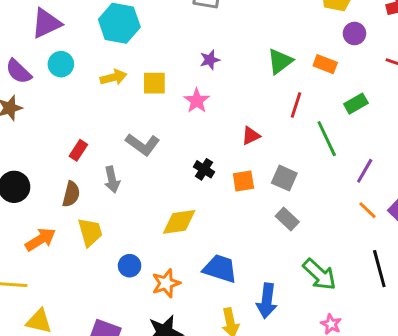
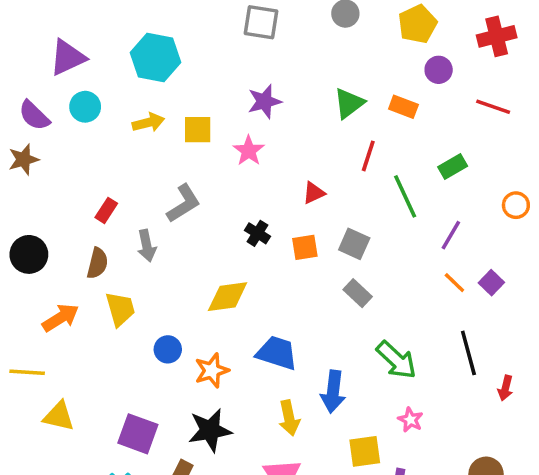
purple star: (210, 60) -> (264, 101), size x1.4
green rectangle: (356, 104) -> (453, 167), moved
gray L-shape: (143, 144) -> (184, 203), turned -68

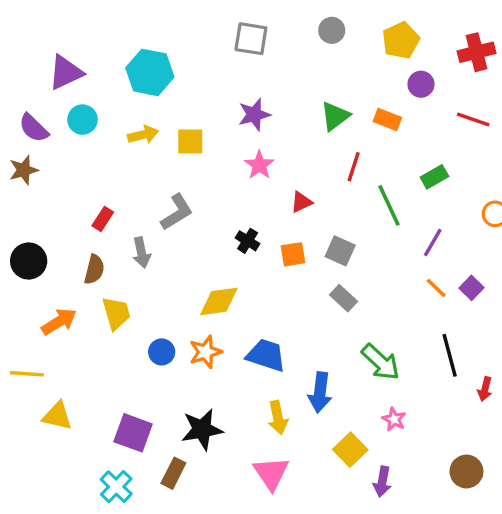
pink star: (249, 151) -> (259, 165), moved
orange star: (212, 370) -> (205, 352), moved
yellow square: (365, 451) -> (350, 450), turned -36

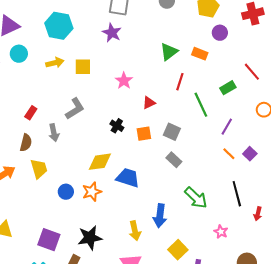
purple star: (254, 115) -> (112, 33), moved, turned -30
red line: (473, 120) -> (252, 72), moved, turned 30
blue trapezoid: (266, 355) -> (128, 178), moved
pink star: (394, 419) -> (221, 232), moved

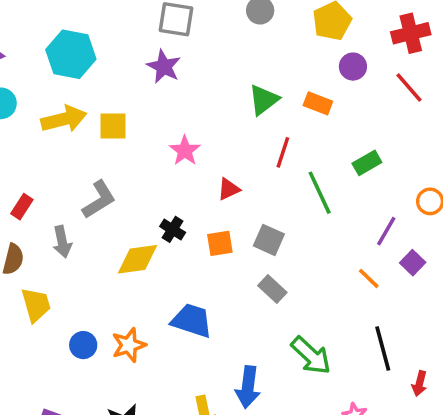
yellow arrow: (55, 63) -> (64, 119), size x1.4
red line: (252, 72) -> (409, 88), moved
purple line: (227, 127) -> (386, 231), moved
purple square: (250, 154) -> (413, 263), moved
yellow diamond: (100, 162) -> (138, 259), moved

